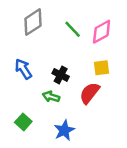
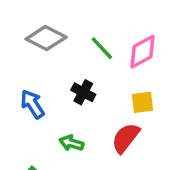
gray diamond: (33, 22) -> (46, 38), turned 60
black cross: (61, 75) -> (83, 92), moved

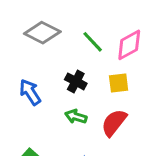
yellow square: (143, 102) -> (119, 83), moved
green arrow: (71, 143) -> (76, 117), moved

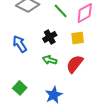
black cross: (76, 81) -> (50, 37), turned 32

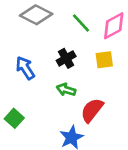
red semicircle: (75, 64) -> (92, 110), moved
green square: (20, 88) -> (14, 118), moved

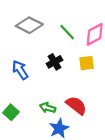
green arrow: (66, 90) -> (48, 108), moved
red semicircle: (92, 110) -> (76, 105), turned 90

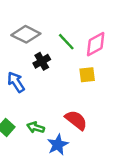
black cross: (54, 62) -> (42, 61), moved
green arrow: (48, 108) -> (36, 127), moved

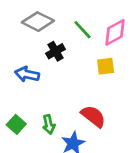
blue arrow: (16, 82) -> (27, 74), turned -45
green arrow: (36, 127) -> (49, 124), turned -119

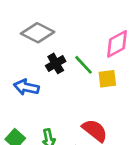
green line: (83, 30) -> (84, 65), moved

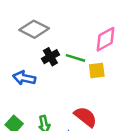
green line: (84, 65) -> (75, 58), turned -30

